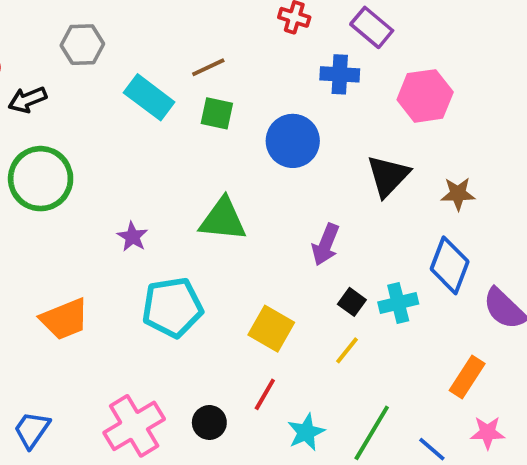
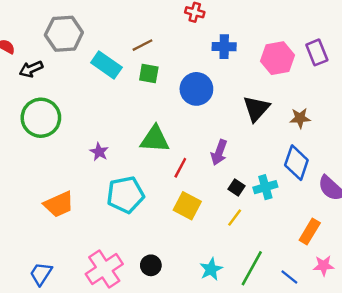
purple rectangle: (372, 27) -> (317, 52), moved, turned 30
gray hexagon: (82, 45) -> (64, 34), size x1.4
red line: (265, 394) -> (180, 168), moved

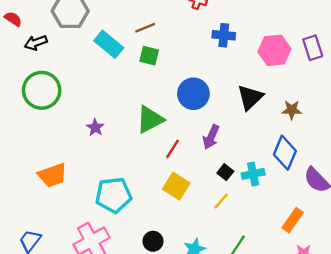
blue circle: (196, 89) -> (193, 94), moved
green triangle: (155, 139) -> (150, 119), turned -36
cyan pentagon: (125, 195) -> (113, 195), moved
black circle: (151, 265) -> (153, 241), moved

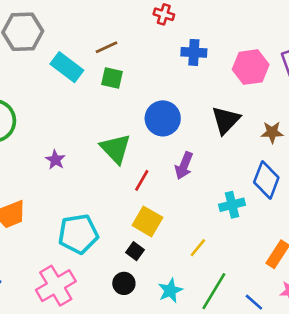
green triangle: (150, 119) -> (116, 149), turned -44
black square: (225, 172) -> (135, 251), moved
yellow line: (221, 201) -> (198, 248), moved

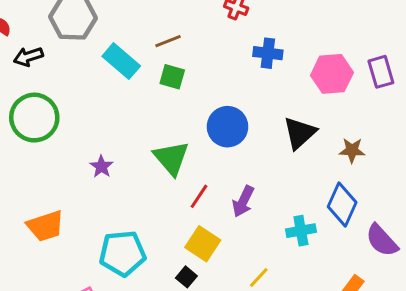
purple arrow: (184, 166) -> (243, 201), moved

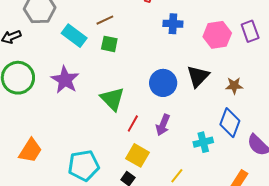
blue circle: (227, 127) -> (163, 83), moved
purple star: (101, 167) -> (65, 80), moved, size x1.8
orange trapezoid: (45, 226) -> (30, 150), turned -36

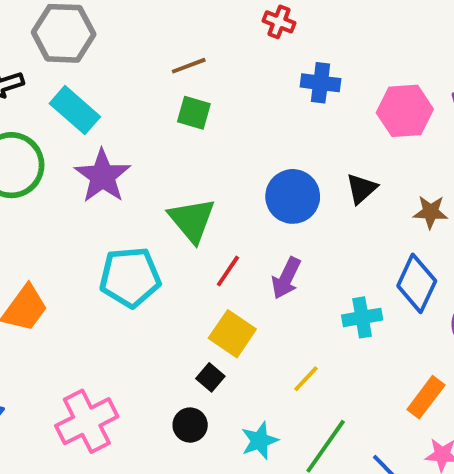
cyan rectangle: (74, 36) -> (75, 110), moved
black triangle: (198, 76) -> (361, 189), size x0.7
cyan pentagon: (84, 165) -> (130, 277), moved

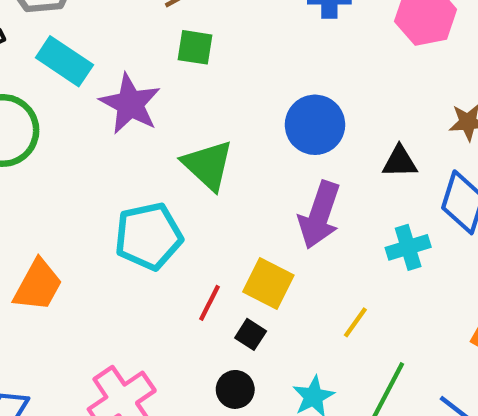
purple star: (102, 176) -> (130, 104), moved
black triangle: (361, 189) -> (400, 162), moved, turned 48
red line: (228, 271) -> (209, 303), moved
purple arrow: (286, 278) -> (319, 215), size x1.4

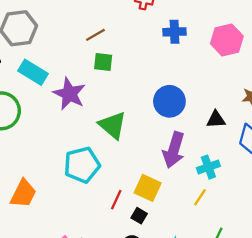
cyan cross: (408, 247) -> (208, 167), moved
yellow line: (355, 322) -> (200, 197), moved

